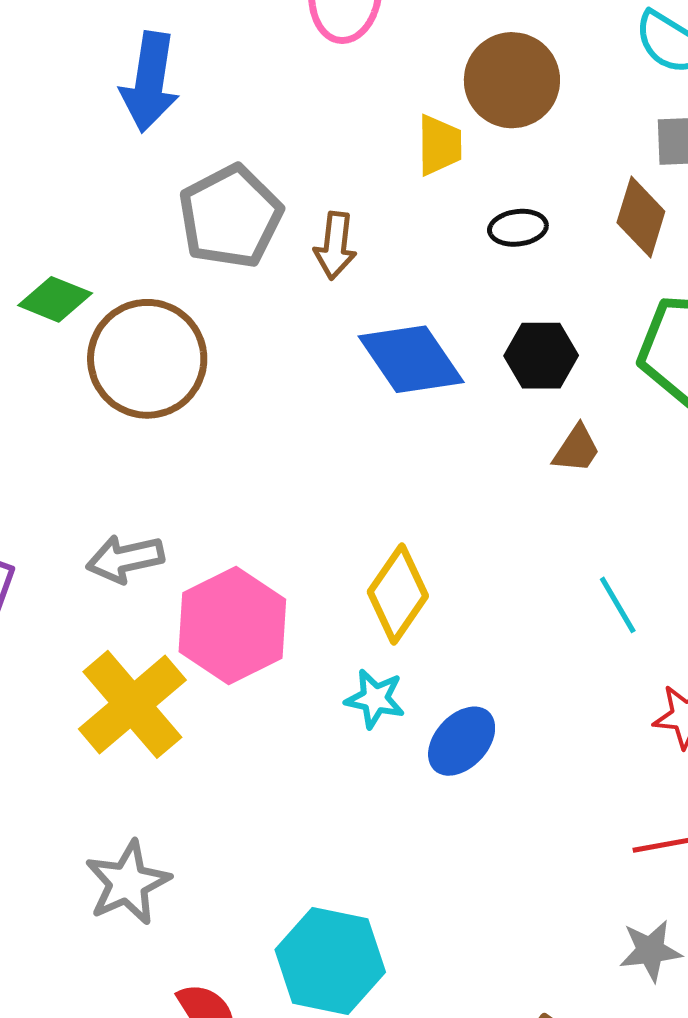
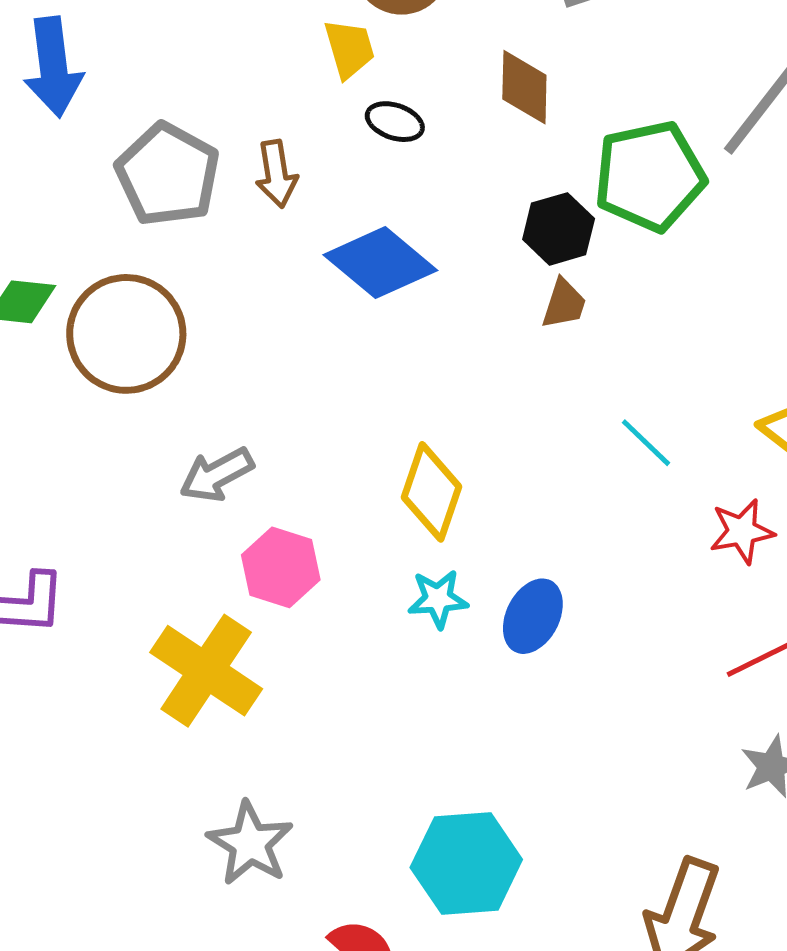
brown diamond: (641, 217) -> (524, 87), moved
black ellipse: (518, 228) -> (395, 122), moved, turned 42
black hexagon: (541, 356) -> (559, 229), moved
gray arrow: (125, 559) -> (217, 475), moved
pink hexagon: (232, 626) -> (281, 567), size x0.7

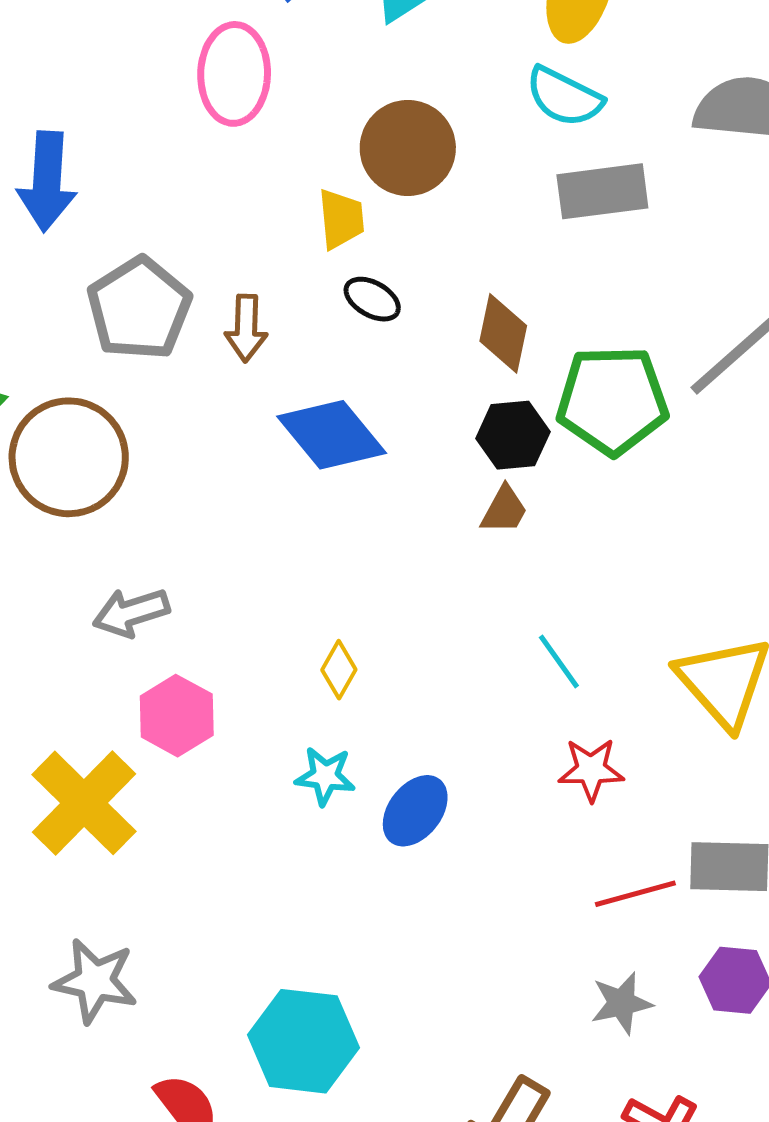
brown diamond: (524, 87) -> (503, 333), moved
yellow diamond: (431, 492) -> (339, 670), size x0.6
red star: (742, 531) -> (591, 770), moved
gray star: (250, 843) -> (95, 981), turned -30

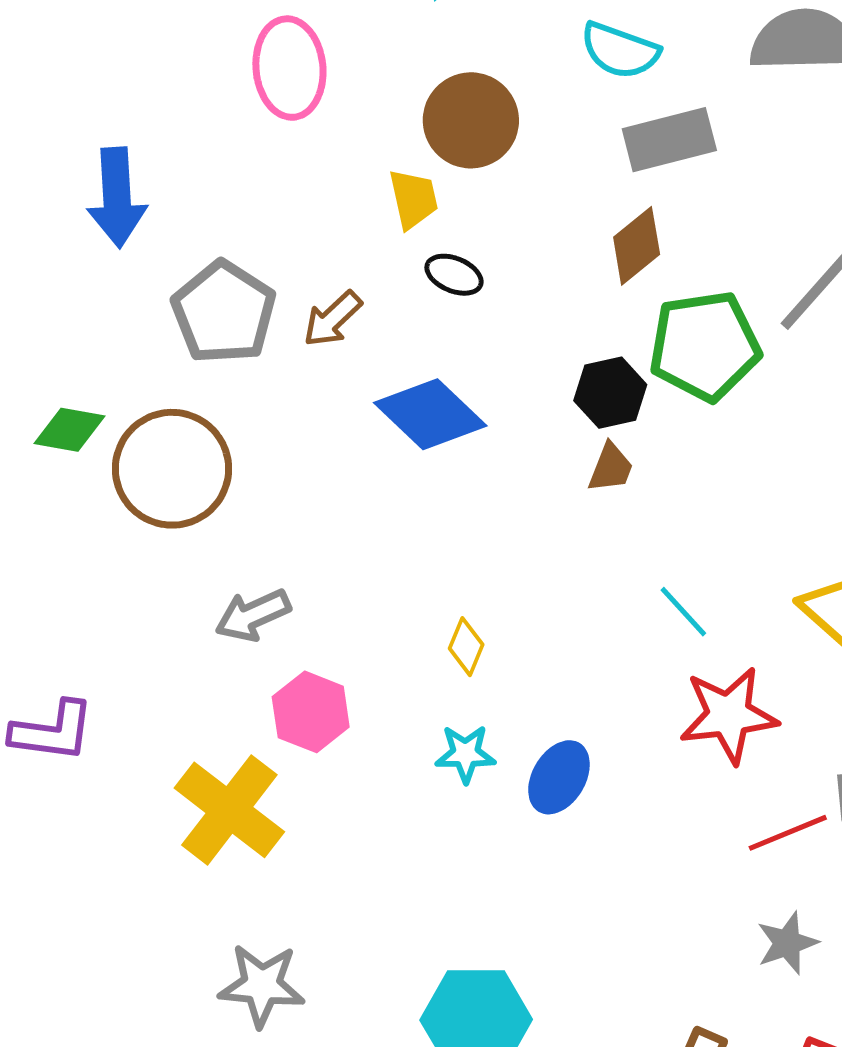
brown arrow: (246, 328) -> (332, 319), turned 52
brown diamond: (503, 333) -> (637, 246), moved, turned 46
red star: (591, 770) -> (729, 715), size x1.5

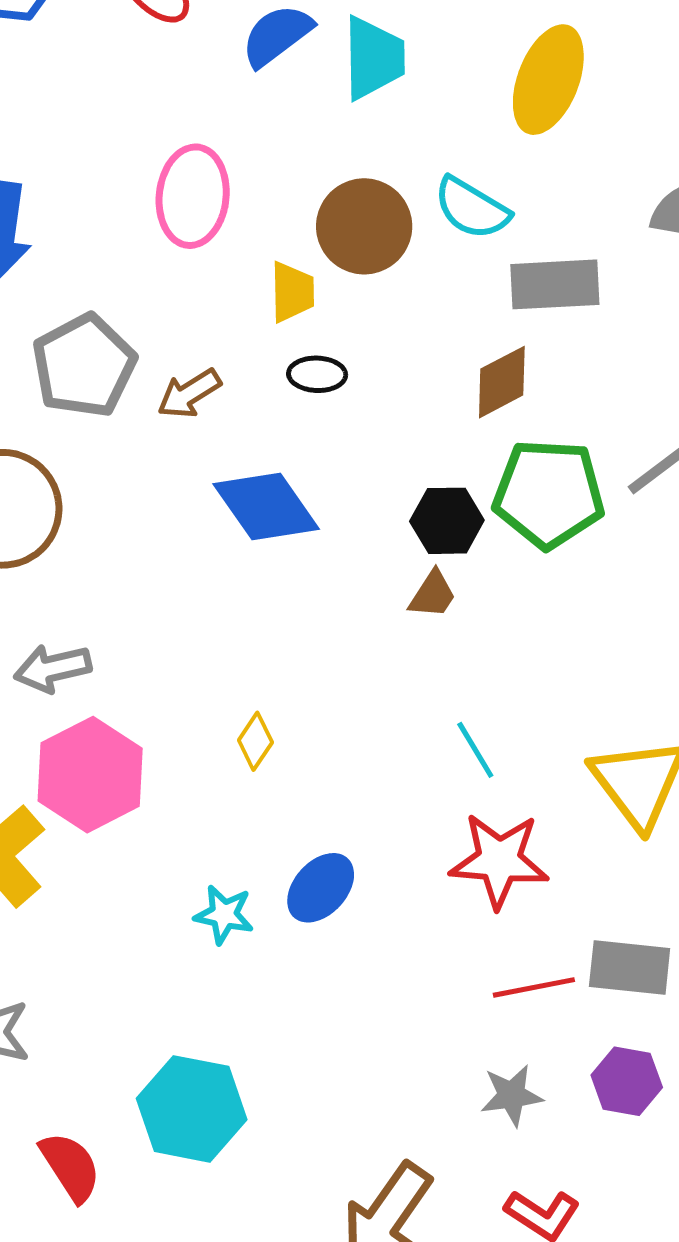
cyan semicircle: (620, 50) -> (472, 208), moved
pink ellipse: (289, 68) -> (193, 196), moved
black ellipse: (454, 275) -> (317, 374), turned -32
pink hexagon: (311, 712) -> (90, 775), size x1.4
cyan star: (465, 754) -> (224, 915), moved

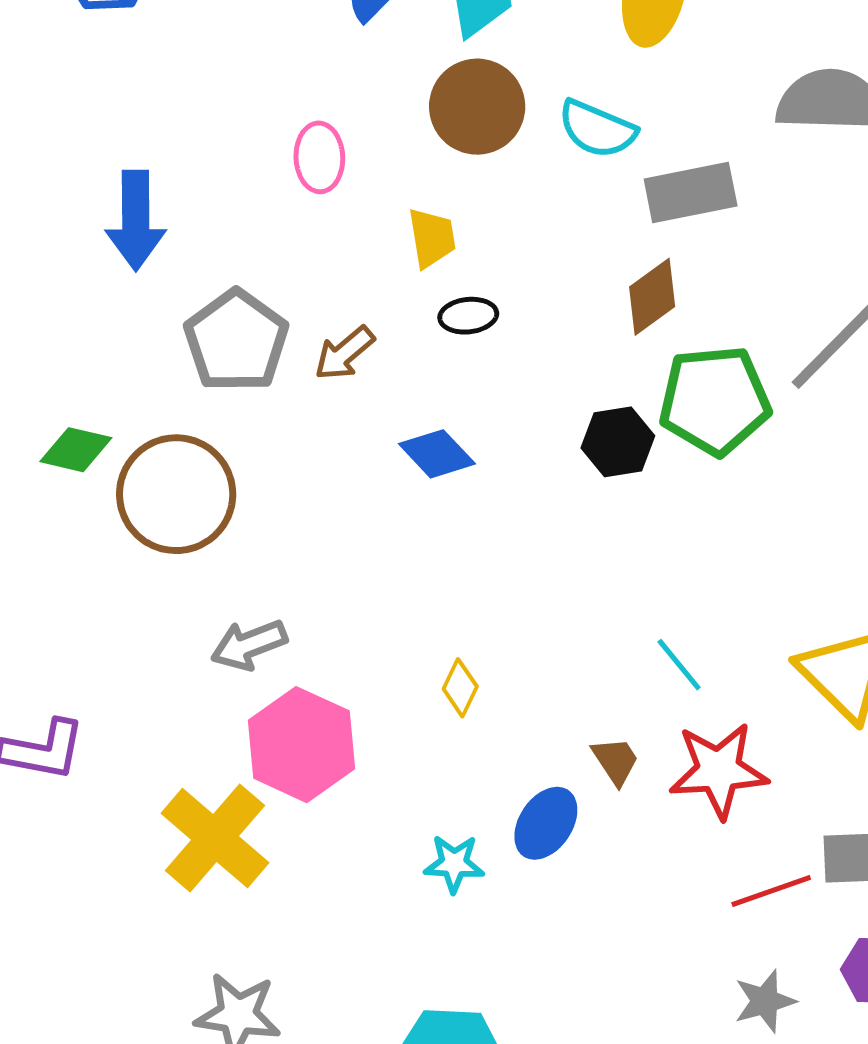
pink ellipse: (193, 196) -> (319, 157), size x0.7
brown circle: (364, 226) -> (477, 107), moved
blue diamond: (266, 506) -> (437, 454), size x0.7
brown trapezoid: (433, 594) -> (616, 761), moved, turned -58

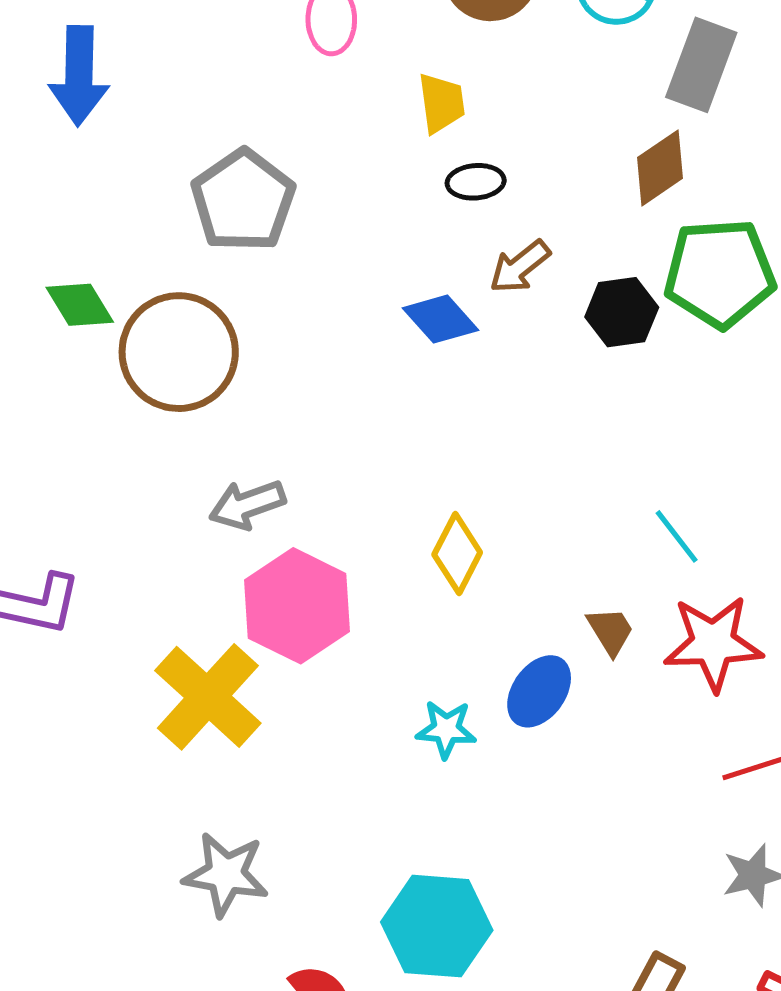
gray rectangle: (691, 192) -> (701, 65), turned -60
blue arrow: (136, 220) -> (79, 76), moved
brown arrow: (344, 353) -> (520, 267), moved
green diamond: (76, 450) -> (80, 305), turned 44
yellow diamond: (460, 688) -> (457, 553), size x1.4

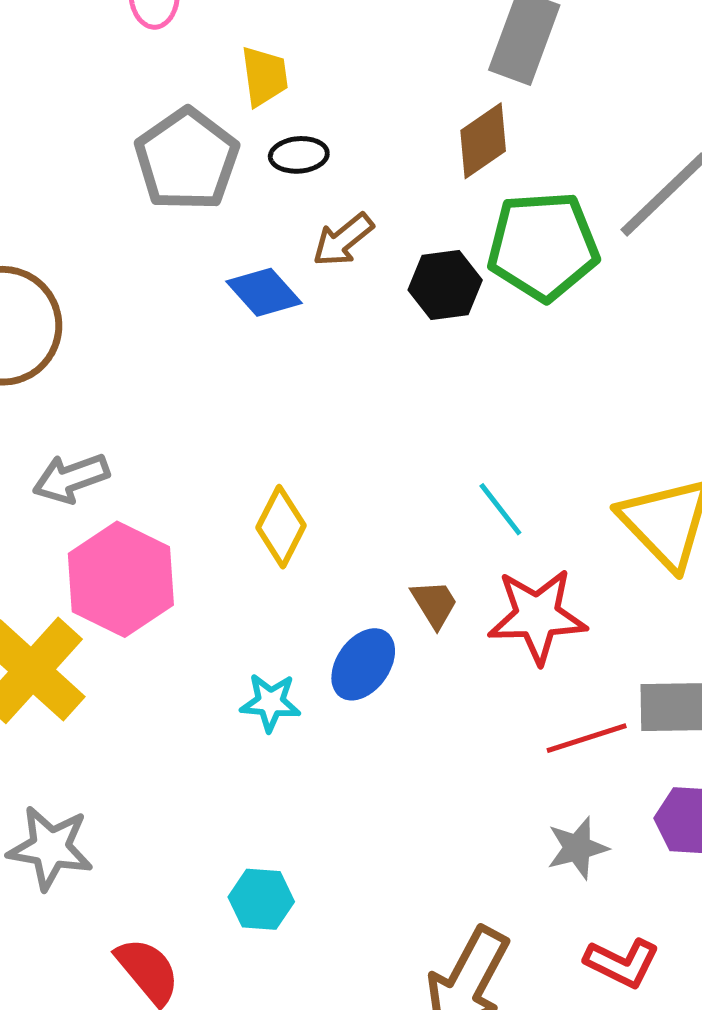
gray pentagon: (243, 201) -> (187, 160), moved
cyan hexagon: (437, 926) -> (261, 899), size x0.6

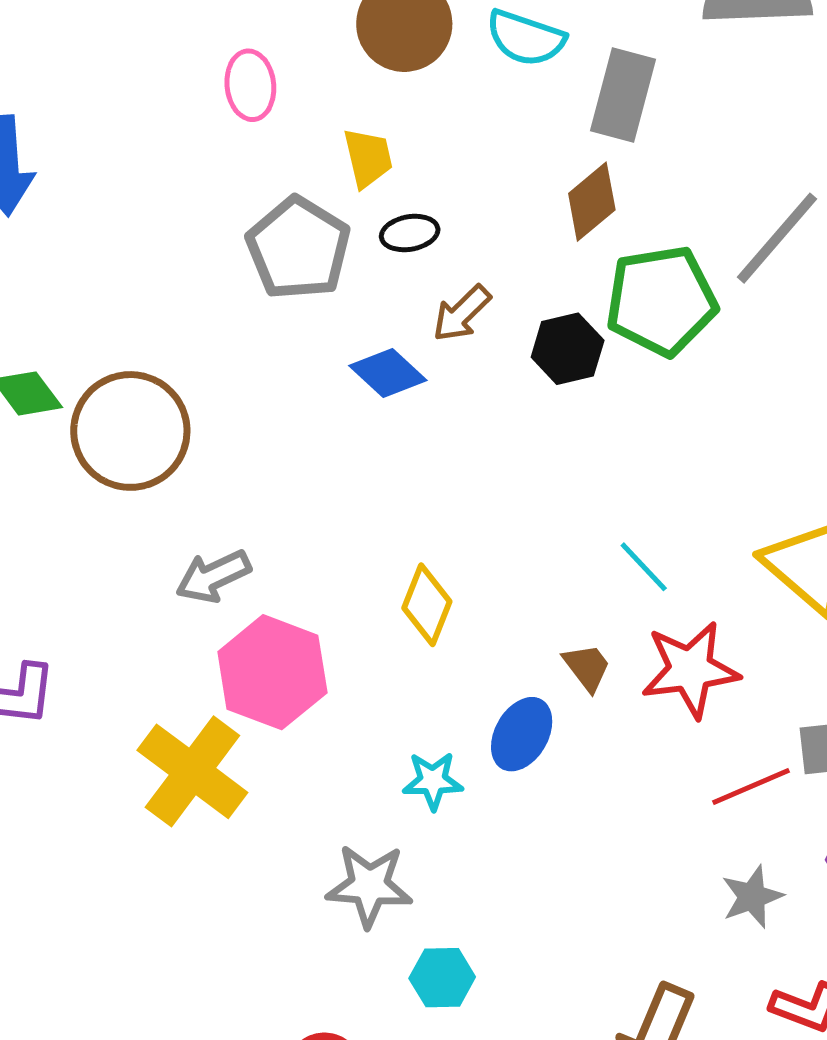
gray star: (50, 848) -> (369, 886), moved

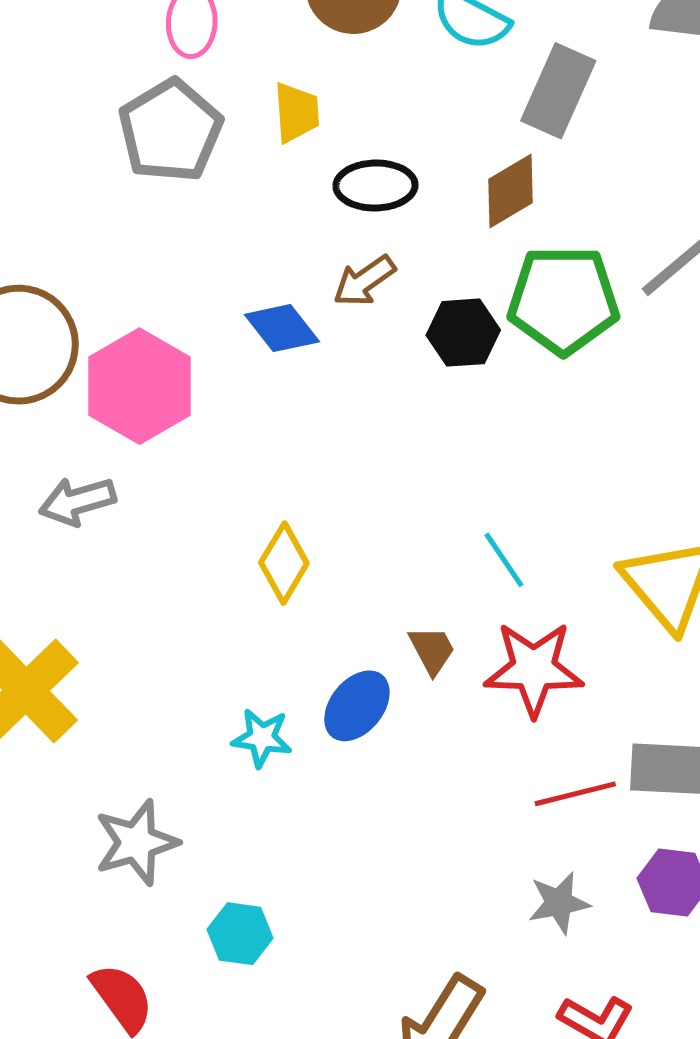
black ellipse: (410, 233) -> (375, 186), moved, size x1.4
gray pentagon: (298, 248) -> (170, 131), moved
pink hexagon: (272, 672) -> (139, 386), moved
gray star: (369, 886) -> (136, 843), moved, turned -30

